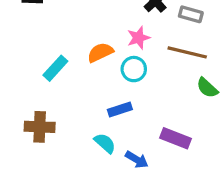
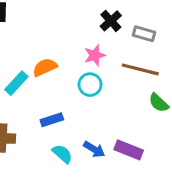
orange semicircle: (100, 52) -> (45, 67), moved
blue rectangle: (120, 110) -> (52, 120), moved
blue arrow: (137, 160) -> (94, 149), moved

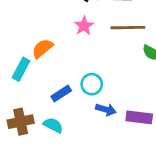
cyan circle: (90, 85) -> (92, 84), moved
purple rectangle: (129, 150) -> (139, 117), moved
cyan semicircle: (62, 154) -> (53, 125), moved

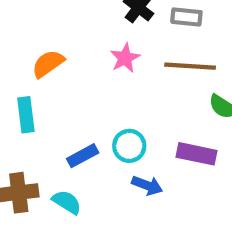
orange semicircle: (42, 48) -> (48, 64), moved
cyan rectangle: (21, 69) -> (26, 115), turned -40
purple rectangle: (139, 117) -> (197, 154), moved

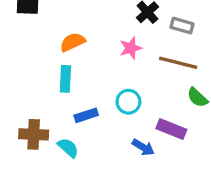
cyan rectangle: (26, 115) -> (65, 79), moved
cyan circle: (129, 146) -> (128, 102), moved
blue arrow: (147, 185) -> (143, 147), moved

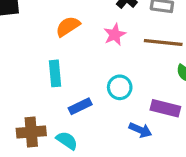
orange semicircle: (73, 42) -> (68, 26), moved

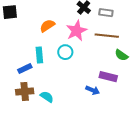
pink star: (115, 34) -> (77, 31), size x1.5
cyan circle: (120, 87) -> (65, 52), moved
blue rectangle: (80, 106) -> (25, 69), moved

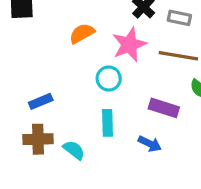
cyan rectangle: (39, 55) -> (108, 123), moved
purple rectangle: (108, 77) -> (164, 108), moved

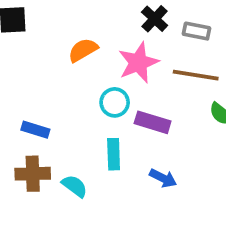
blue rectangle: (41, 101) -> (35, 130), turned 40
purple rectangle: (164, 108) -> (153, 122), moved

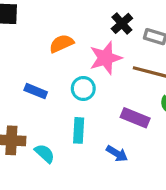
purple rectangle: (153, 122) -> (135, 118), moved
blue rectangle: (35, 130) -> (36, 91), moved

